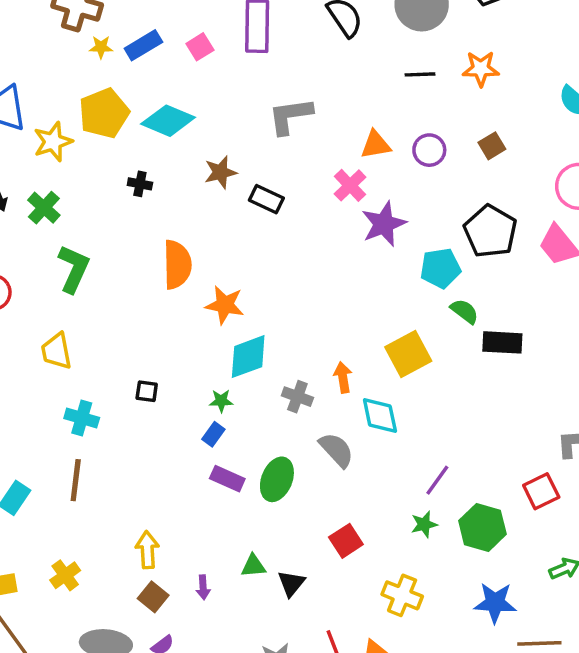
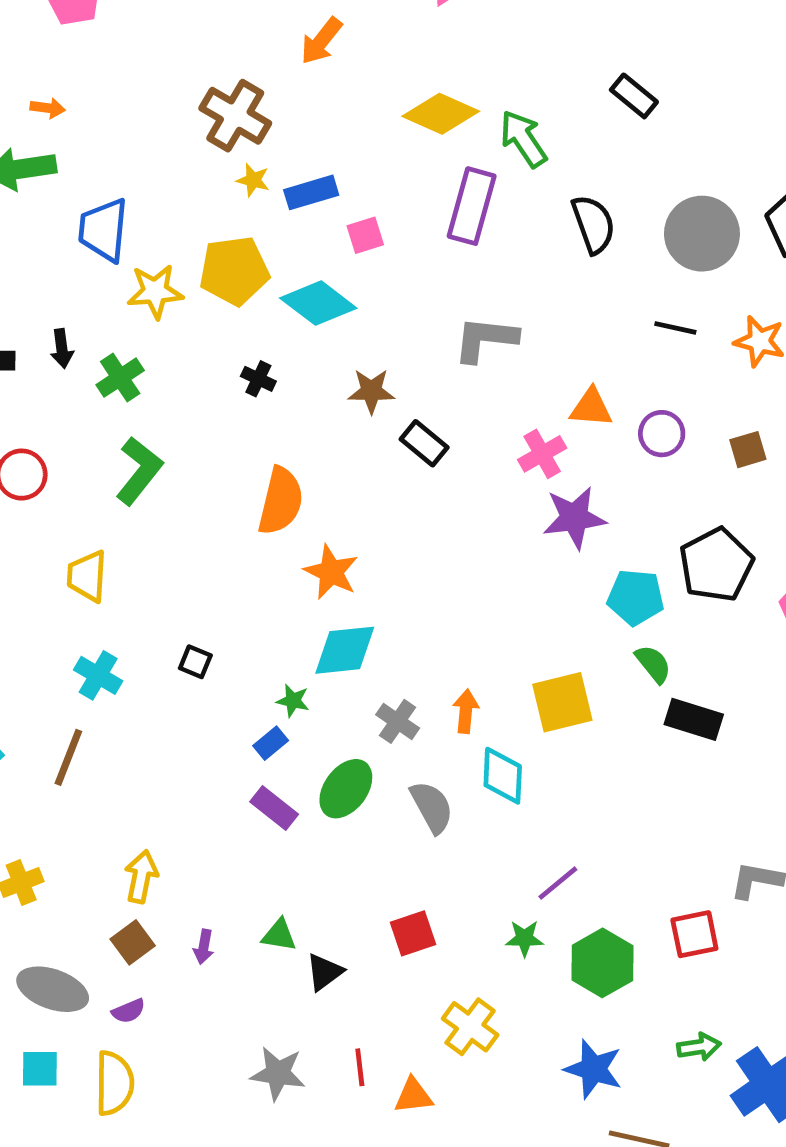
pink square: (200, 47) -> (365, 235), moved
green ellipse: (277, 479) -> (346, 789), moved

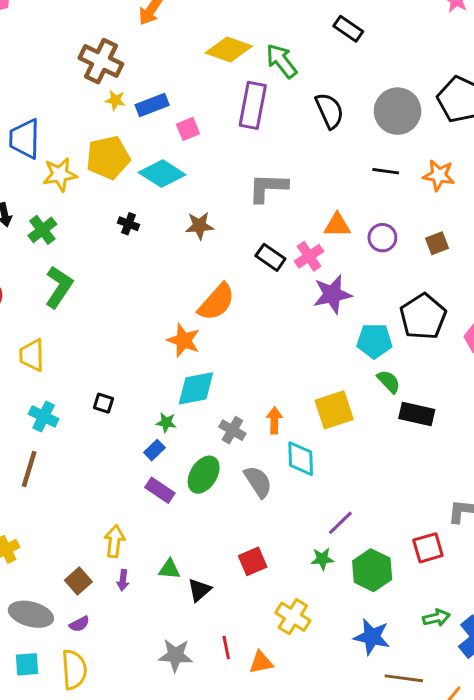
black rectangle: (424, 443) -> (270, 257), moved
orange semicircle: (281, 501) -> (216, 302), moved, turned 33
yellow arrow: (141, 877) -> (114, 541), moved

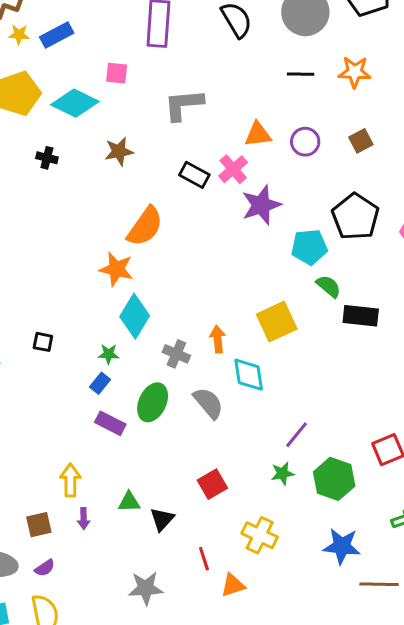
pink square: (188, 129) -> (117, 73), moved, turned 35
cyan diamond: (196, 388) -> (135, 316), turned -42
brown square: (78, 581) -> (39, 525), turned 35
red line: (226, 647) -> (204, 559), moved

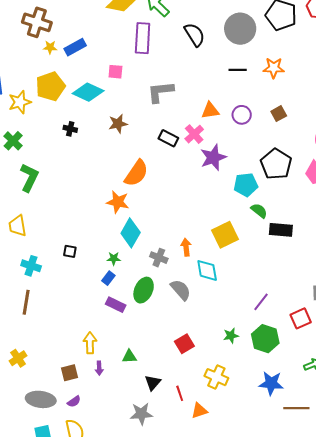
purple line: (296, 435) -> (261, 302), moved
black triangle: (162, 519) -> (153, 383), moved

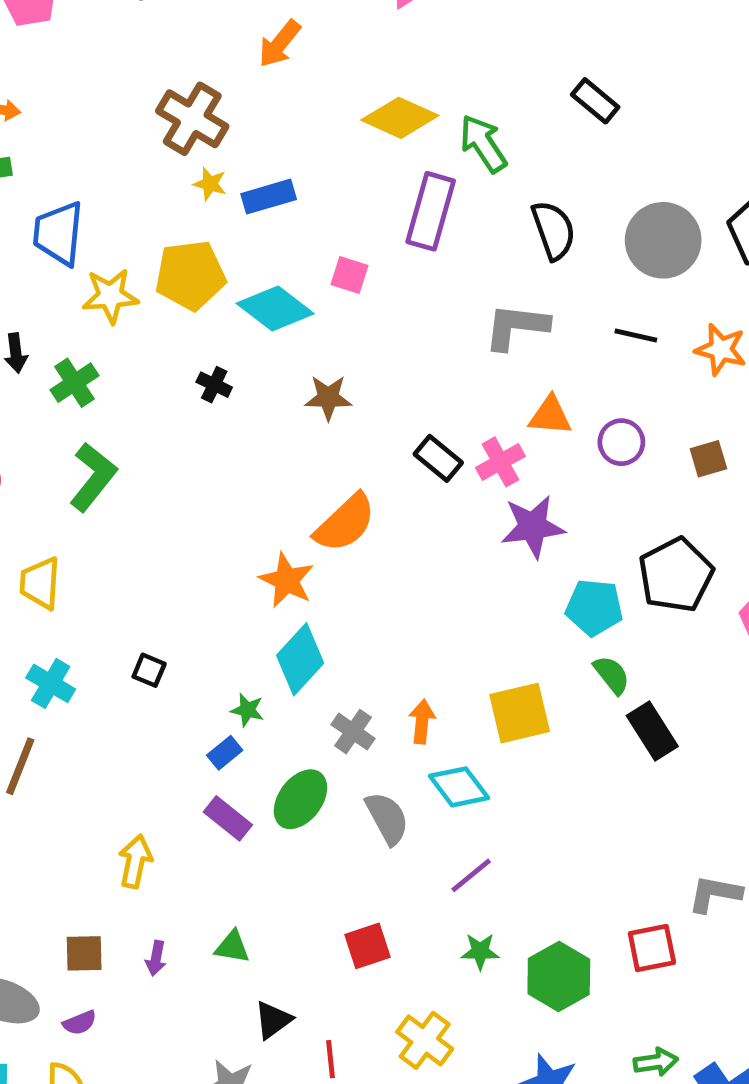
gray L-shape: (160, 92) -> (516, 327), moved
black rectangle: (281, 230) -> (652, 731), turned 40
cyan diamond: (207, 270) -> (459, 787), turned -40
purple line: (261, 302) -> (471, 875), moved
yellow arrow: (90, 343) -> (135, 861), moved

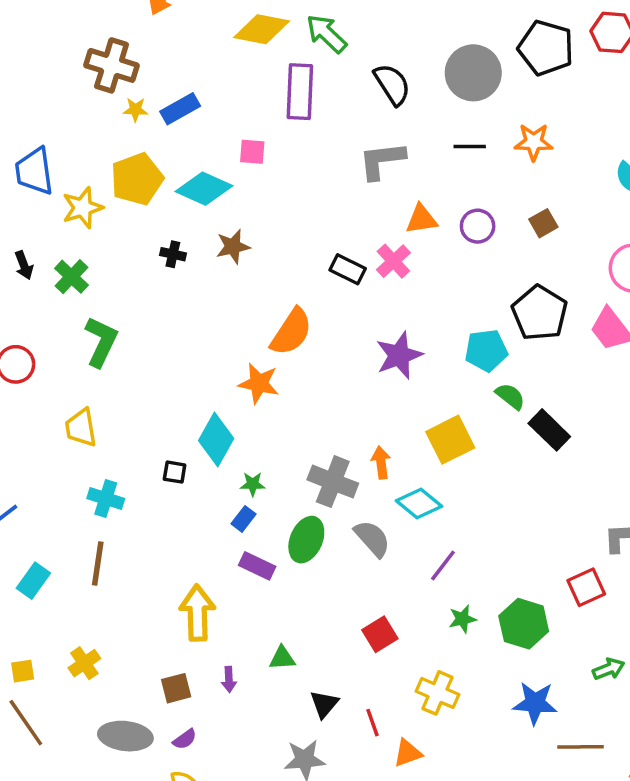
brown star: (328, 398) -> (233, 247), moved
purple star: (533, 527) -> (399, 355), moved
cyan diamond: (300, 659) -> (216, 439), moved
gray cross: (353, 732) -> (333, 482), size x1.5
yellow arrow: (135, 861) -> (197, 613), size x1.4

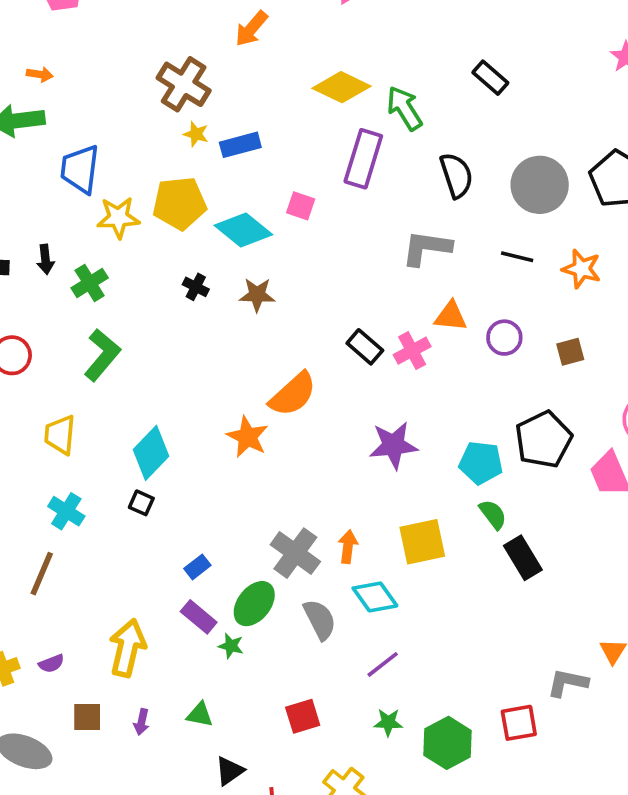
cyan diamond: (216, 439) -> (151, 453), moved
green star: (253, 484) -> (231, 646), moved
purple semicircle: (185, 739) -> (51, 664), moved

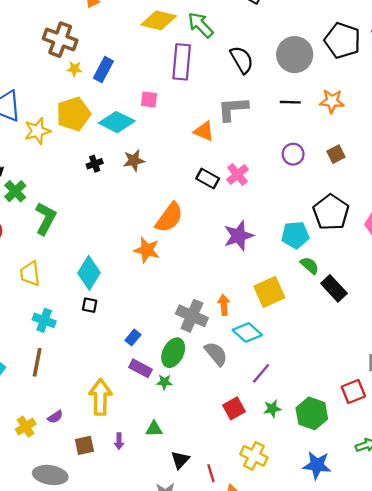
blue rectangle: (240, 145) -> (103, 70), turned -35
green cross: (90, 283) -> (15, 191), moved
black cross: (196, 287) -> (95, 164), turned -35
orange triangle: (451, 316) -> (204, 131), moved, turned 30
red square: (303, 716) -> (234, 408), moved

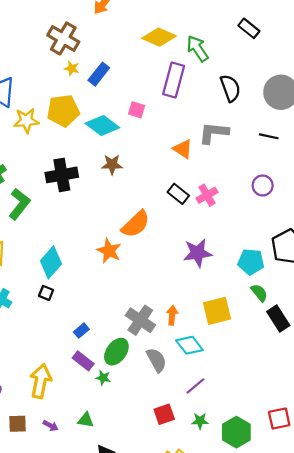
black cross: (95, 164) -> (62, 175), moved, size x2.0
purple arrow: (119, 441) -> (51, 426), turned -72

